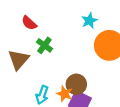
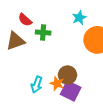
green cross: (44, 45) -> (43, 33), moved, turned -32
brown triangle: (19, 60) -> (15, 41), moved, turned 30

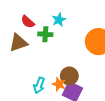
cyan star: (79, 18) -> (59, 20), moved

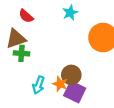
cyan star: (59, 20) -> (70, 13), moved
green cross: (45, 34) -> (21, 53), moved

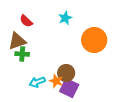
cyan arrow: (38, 85) -> (37, 82), turned 49

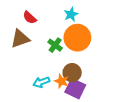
orange circle: (94, 40) -> (77, 38), moved
green cross: (22, 54) -> (55, 45), moved, turned 32

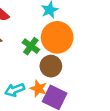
brown circle: (72, 73) -> (51, 66), moved

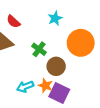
orange circle: (57, 37) -> (81, 43), moved

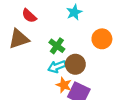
orange circle: (81, 43) -> (102, 39), size x0.7
cyan arrow: (25, 87) -> (57, 67), moved

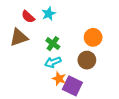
cyan star: (74, 12) -> (49, 14), moved
brown circle: (75, 64) -> (87, 60), moved

